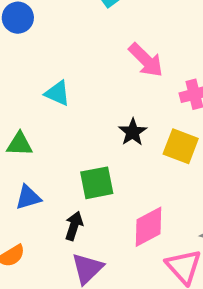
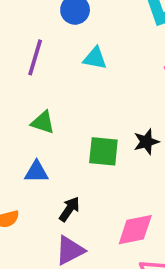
cyan triangle: (57, 93) -> (95, 58), moved, turned -30
green square: (97, 183) -> (103, 151), moved

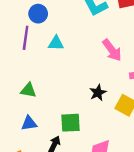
purple line: (35, 57) -> (26, 38), moved
green square: (103, 151) -> (71, 123), moved

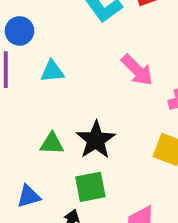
green triangle: (28, 90) -> (52, 143), moved
black star: (98, 93) -> (96, 140), moved, size x1.5

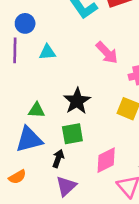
green triangle: (52, 143) -> (36, 110), moved
blue triangle: (29, 196) -> (29, 139), size x1.6

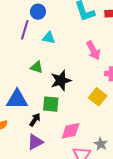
green triangle: (36, 110) -> (37, 67), moved

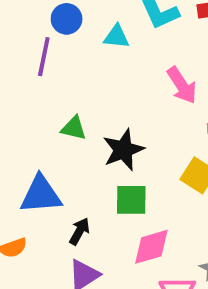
cyan triangle: (49, 38) -> (116, 37), moved
green square: (51, 104) -> (131, 200), moved

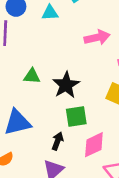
pink arrow: (182, 85) -> (97, 37), turned -60
black arrow: (79, 231) -> (58, 141), moved

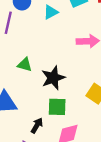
cyan triangle: (50, 13) -> (51, 12), turned -35

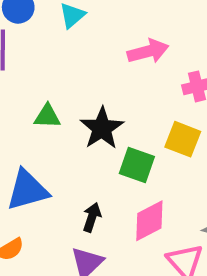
green square: (57, 107) -> (137, 165), moved, turned 30

